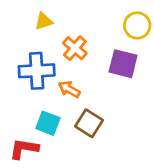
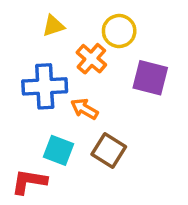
yellow circle: (137, 25) -> (119, 31), moved

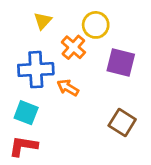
yellow triangle: (53, 26) -> (43, 21), turned -30
cyan square: (59, 150) -> (26, 113), moved
brown square: (109, 150) -> (122, 122), moved

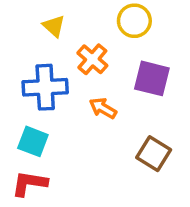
yellow triangle: (43, 21) -> (54, 26), turned -30
yellow circle: (96, 25) -> (134, 21), moved
orange arrow: (68, 88) -> (103, 108), moved

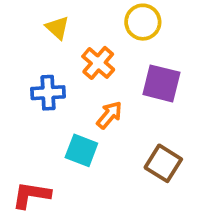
blue cross: (45, 87) -> (48, 93), size x0.7
orange arrow: (103, 108) -> (109, 115), turned 100
cyan square: (33, 141) -> (81, 150), moved

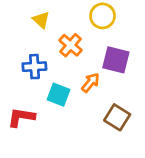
orange arrow: (109, 115) -> (91, 83), moved
cyan square: (81, 150) -> (58, 95), moved
red L-shape: (31, 195) -> (21, 117), moved

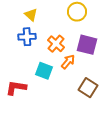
orange cross: (70, 45) -> (56, 44), moved
blue cross: (34, 67) -> (27, 37), moved

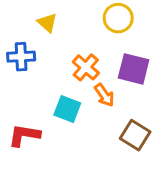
blue cross: (27, 37) -> (21, 57), moved
orange arrow: (68, 62) -> (104, 95), turned 105

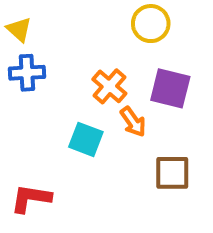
yellow triangle: (47, 23) -> (19, 29), moved
red L-shape: (24, 135) -> (31, 198), moved
brown square: (135, 135) -> (172, 173), turned -32

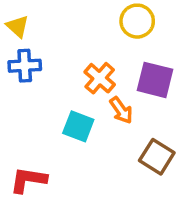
brown square: (172, 173) -> (157, 157), turned 32

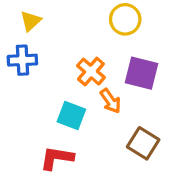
yellow triangle: (18, 26) -> (31, 21), moved, turned 35
red L-shape: (28, 180) -> (57, 158), moved

